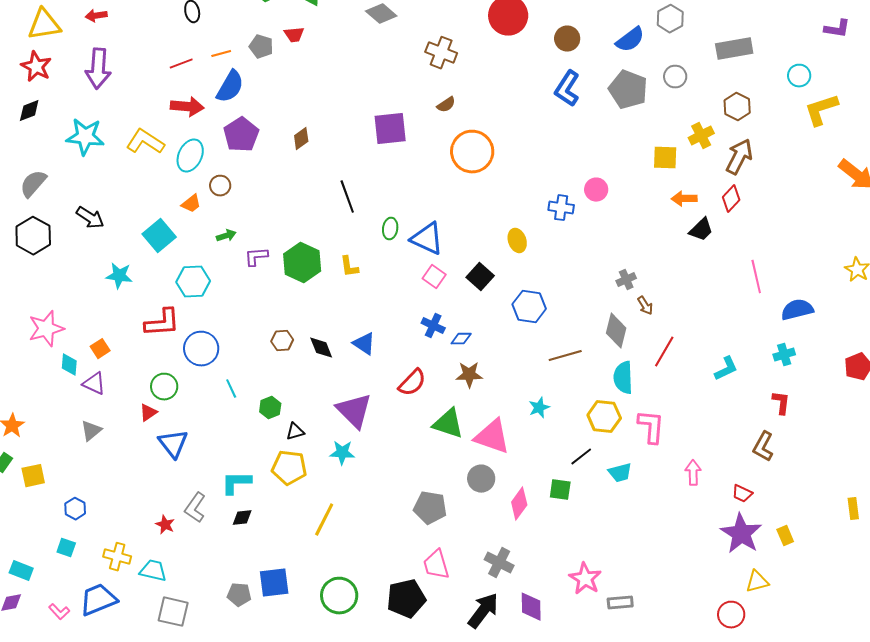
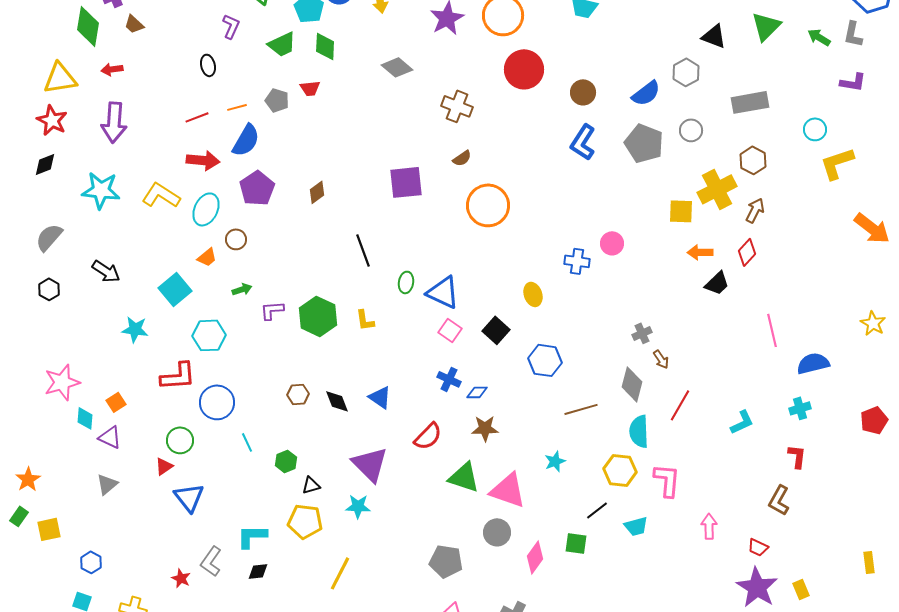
yellow cross: (701, 136) -> (717, 189), size x1.5
brown arrow: (739, 157) -> (755, 210), size x0.7
black hexagon: (33, 236) -> (49, 289), size x0.6

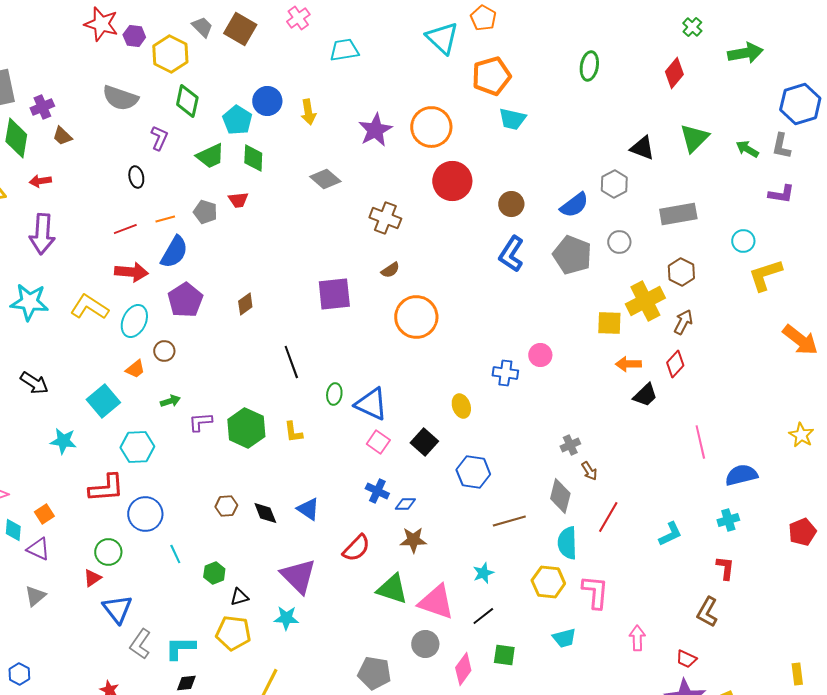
black line: (597, 510) -> (483, 616), moved
gray L-shape: (211, 561) -> (140, 644), moved

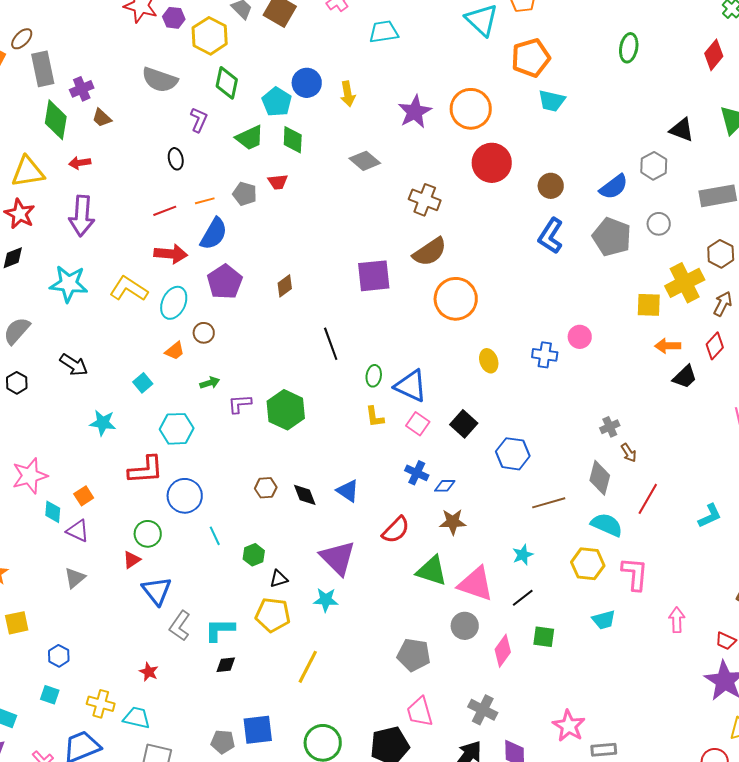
brown semicircle: (390, 270) -> (430, 252), size x1.8
cyan square: (103, 401) -> (143, 383), size x0.6
yellow ellipse: (461, 406) -> (489, 361), moved
yellow L-shape: (293, 432) -> (375, 417), moved
cyan semicircle: (567, 543) -> (607, 525), turned 116

